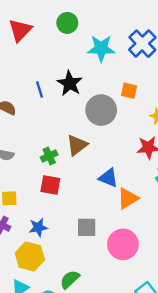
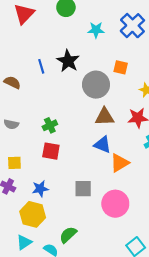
cyan star: (101, 48) -> (96, 30), size x0.7
brown triangle: (77, 145) -> (105, 117), moved, turned 36

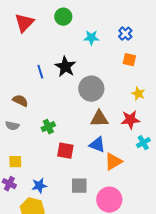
blue cross: (132, 26) -> (125, 34), size x0.6
orange square: (121, 67) -> (129, 60), moved
brown semicircle: (12, 82) -> (20, 101), moved
red square: (51, 151) -> (65, 151), moved

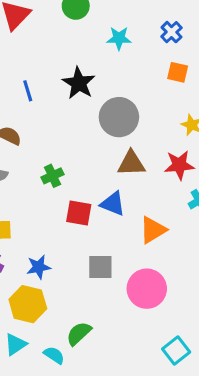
blue line: (40, 72) -> (28, 91), moved
blue triangle: (97, 145) -> (113, 204), moved

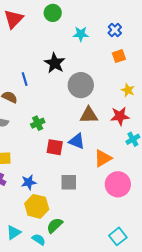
orange square: (178, 72) -> (119, 56), turned -32
blue line: (28, 91) -> (25, 79), moved
pink circle: (147, 289) -> (118, 184), moved
yellow hexagon: (28, 304) -> (37, 206), moved

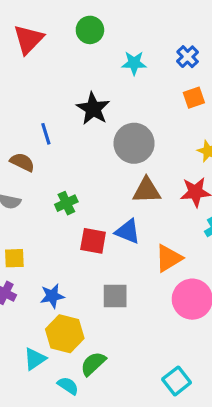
cyan triangle: (14, 232) -> (35, 359), moved
cyan square: (118, 236) -> (177, 381), moved

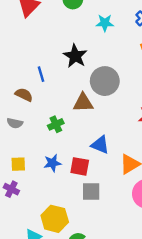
brown triangle: (147, 190) -> (83, 103), moved
red square: (93, 241) -> (80, 166), moved
blue star: (52, 296) -> (52, 163), moved

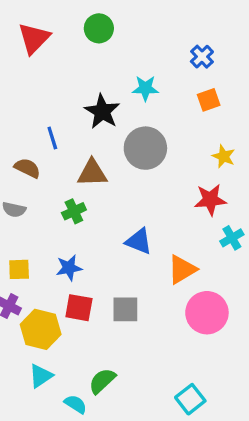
cyan star: (105, 23) -> (145, 88), moved
brown triangle: (83, 103) -> (92, 173), moved
red square: (80, 166) -> (79, 308), moved
yellow hexagon: (55, 219) -> (41, 329), moved

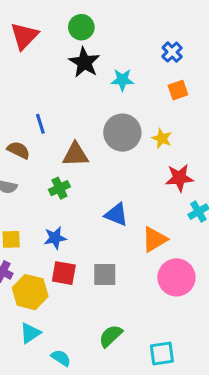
black star: (102, 111) -> (84, 62), moved
yellow star: (224, 156) -> (162, 138), moved
green semicircle: (102, 381) -> (111, 336), moved
cyan square: (190, 399) -> (162, 353), turned 30

